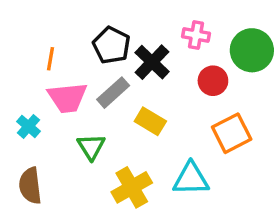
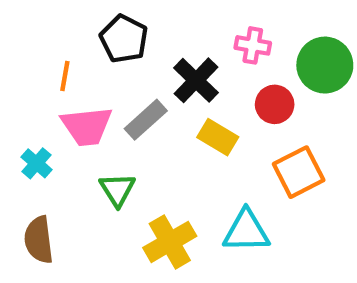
black pentagon: (111, 45) -> (124, 39), moved
yellow rectangle: (150, 121) -> (218, 137), moved

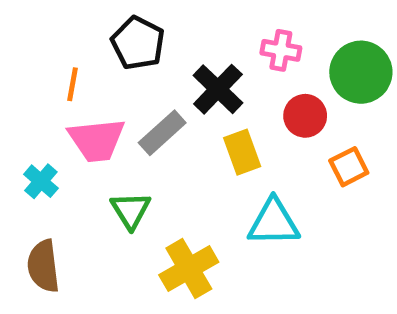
yellow rectangle: (218, 137) -> (242, 152), turned 39
orange square: (299, 172) -> (349, 167), moved, size x0.7
cyan triangle: (246, 231) -> (274, 222), moved

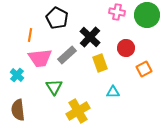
pink cross: (281, 50) -> (117, 12), moved
green circle: (361, 72) -> (147, 15), moved
cyan triangle: (274, 222) -> (113, 92), size x0.6

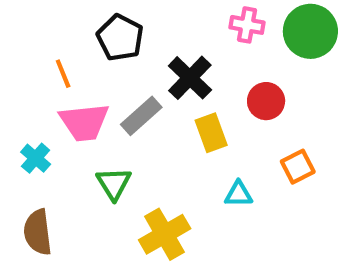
orange line: (30, 35) -> (63, 74), turned -32
orange square: (144, 69) -> (298, 167), moved

